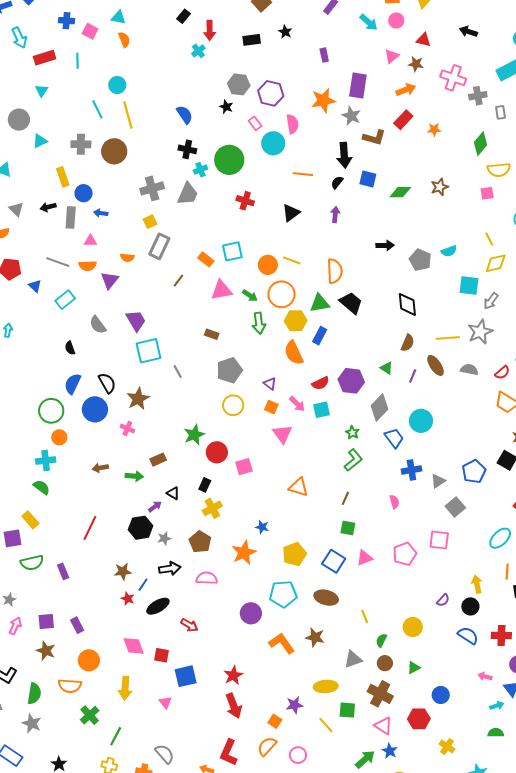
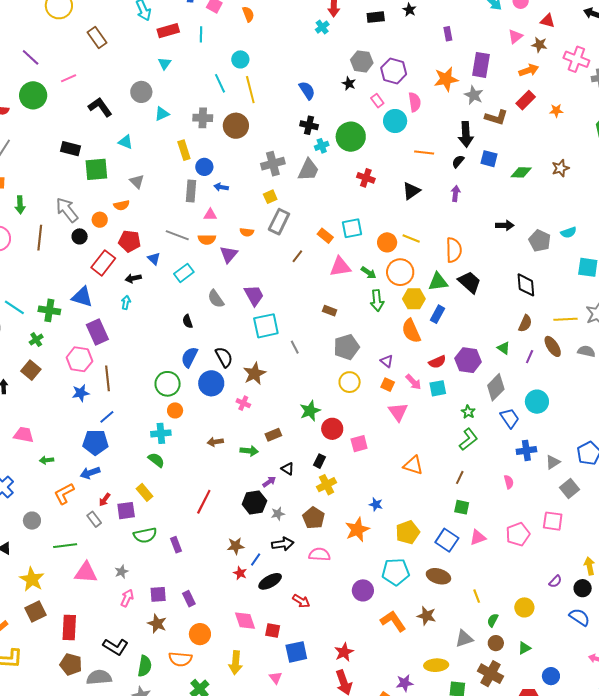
black arrow: (48, 207) -> (133, 278), moved

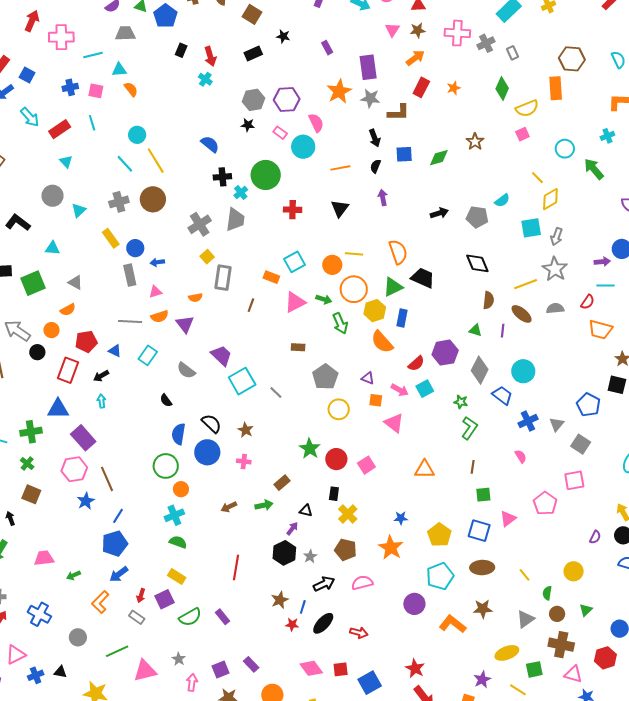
black arrow: (466, 134) -> (375, 138), size x0.7
brown star: (255, 374) -> (246, 430), size x0.7

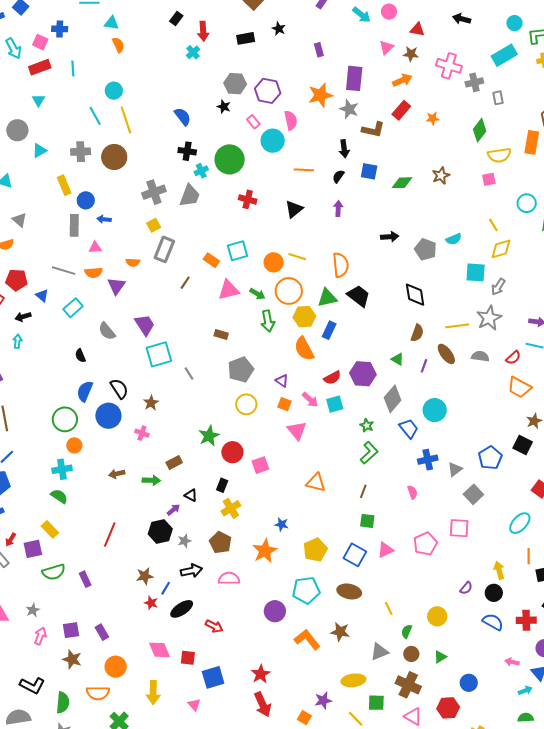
pink square: (96, 91) -> (40, 42), moved

